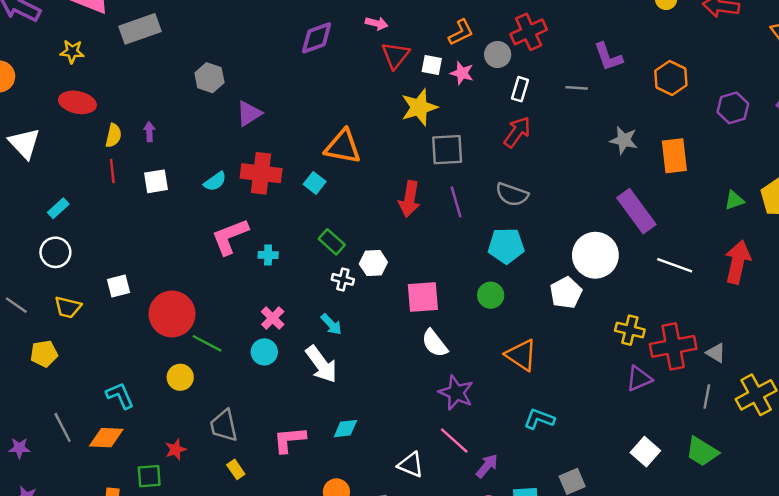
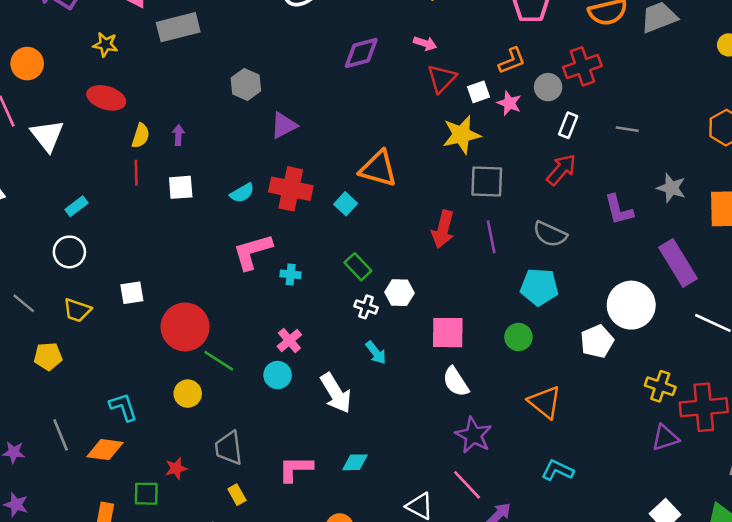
purple L-shape: (608, 57) -> (619, 210), moved
white square: (432, 65) -> (479, 92), turned -35
cyan arrow: (331, 324) -> (376, 353), moved

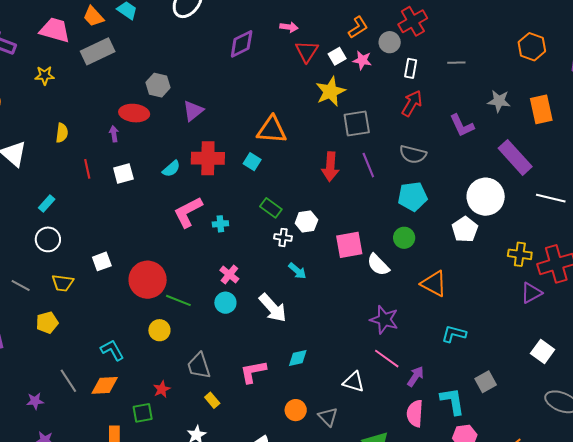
red ellipse: (106, 98) -> (134, 113), moved
yellow semicircle: (141, 136) -> (62, 133), moved
white semicircle: (456, 382) -> (378, 265), moved

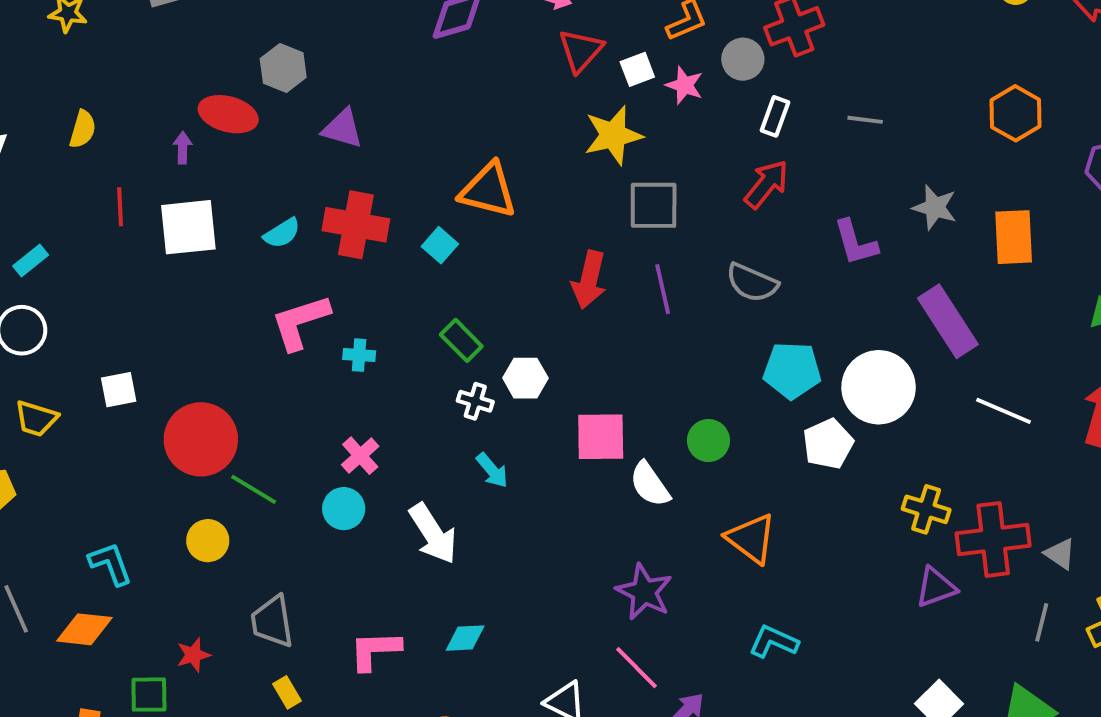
purple triangle: (193, 111) -> (342, 129), turned 45
white square: (123, 173) -> (188, 227), size x1.5
cyan pentagon: (413, 196) -> (792, 370), moved

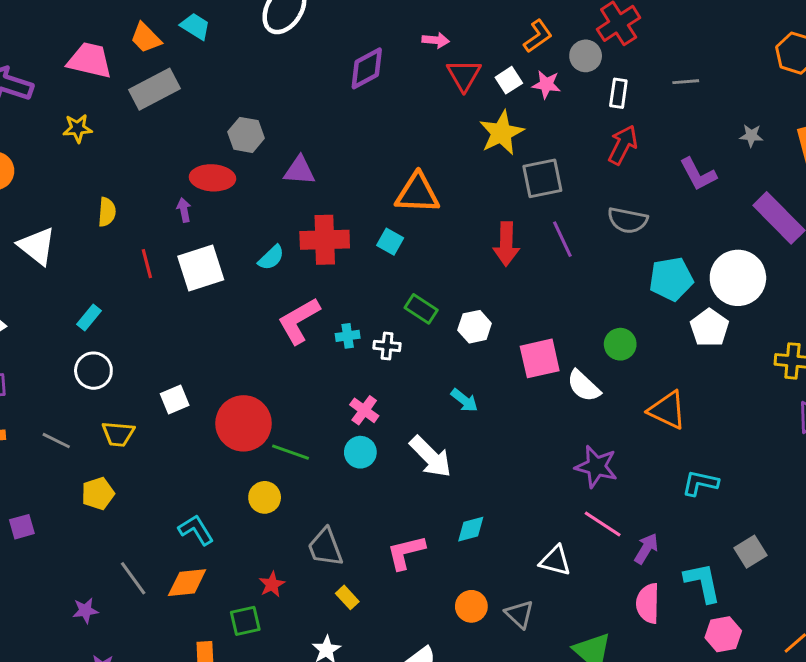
gray star: (935, 207) -> (751, 136), size x0.7
white cross: (475, 401) -> (387, 346), moved

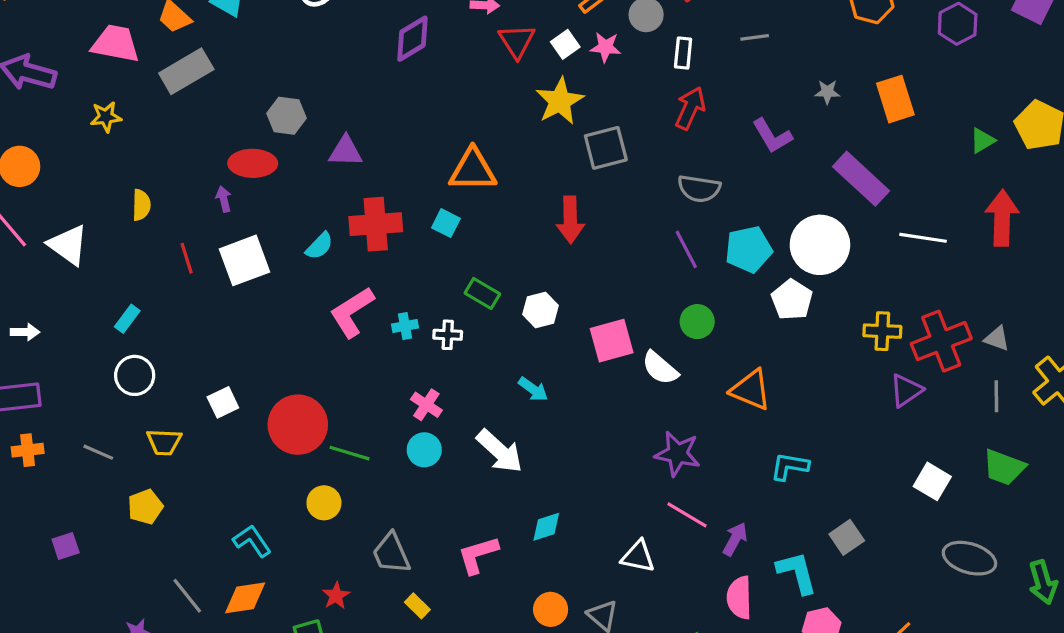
purple line: (562, 239) -> (686, 249), moved

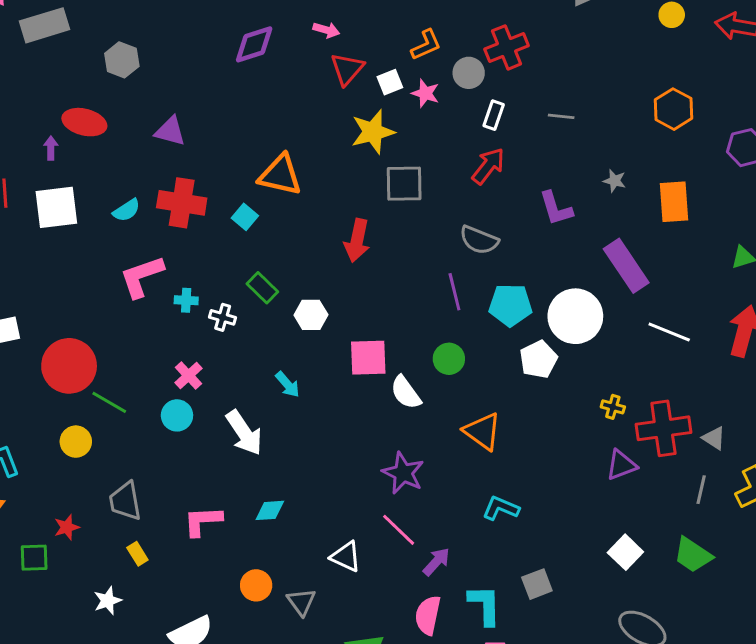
gray hexagon: (286, 116) -> (122, 60), moved
yellow cross: (882, 331) -> (613, 407), size x0.7

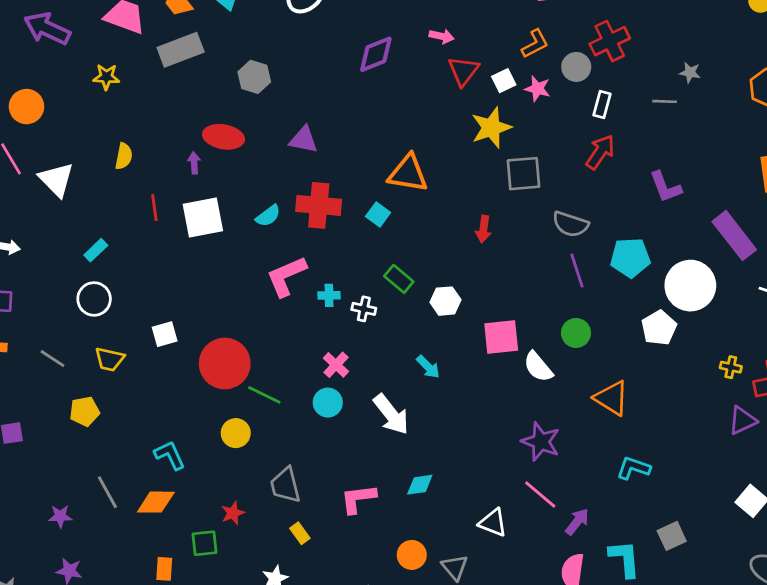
gray star: (615, 181) -> (690, 72), moved
red arrow: (357, 240) -> (483, 229), size x0.7
gray semicircle: (479, 240) -> (570, 224), moved
cyan pentagon: (510, 305) -> (630, 258), moved

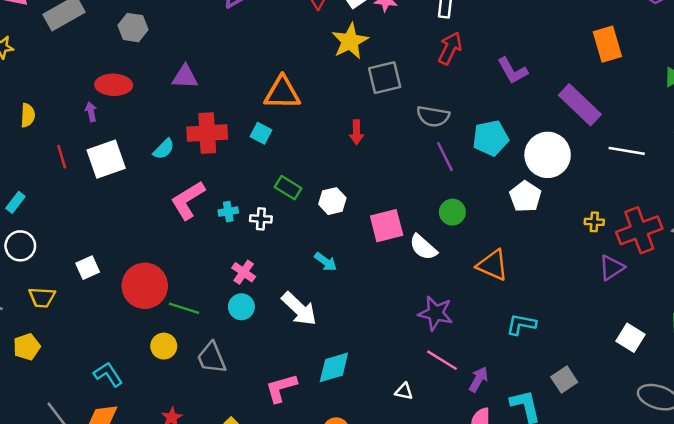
gray trapezoid: (285, 485) -> (212, 358), moved
cyan diamond: (420, 485) -> (334, 367), size x1.4
white triangle: (493, 523) -> (404, 391), size x0.7

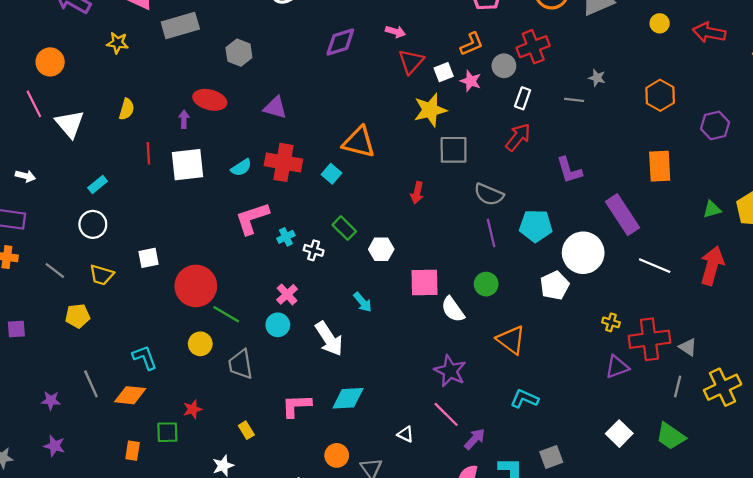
cyan cross: (228, 212) -> (286, 237), turned -30

